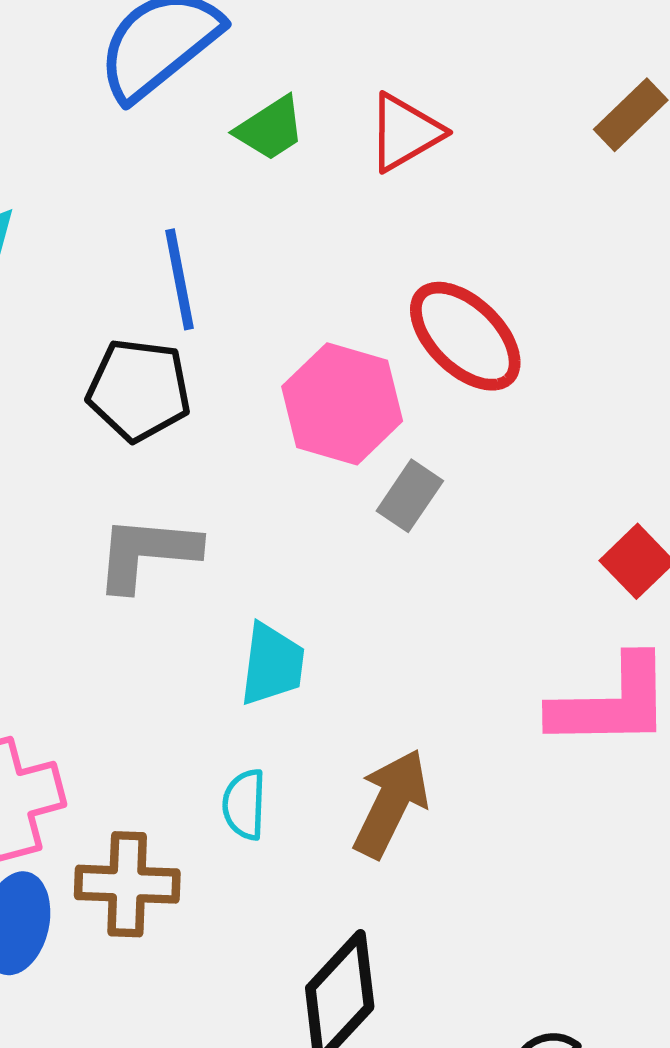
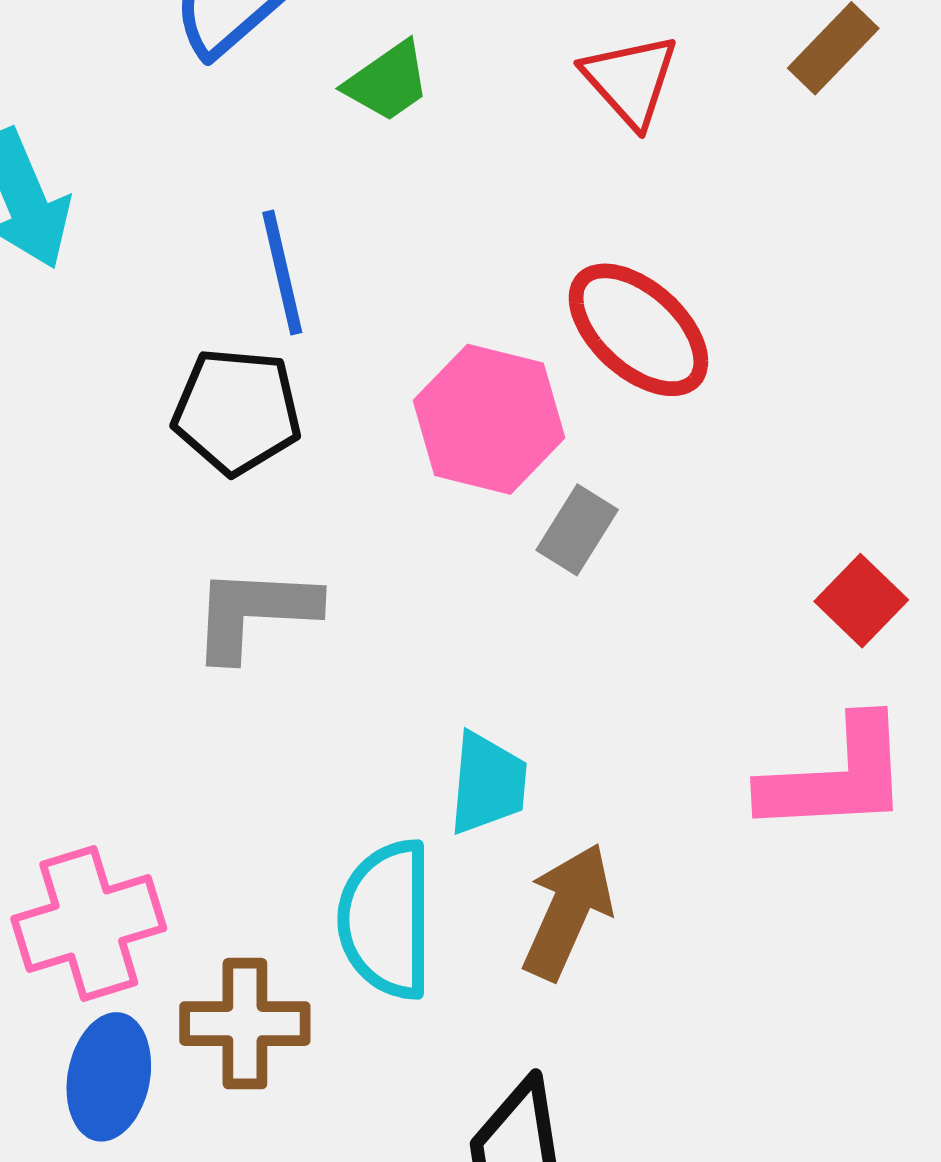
red triangle: (405, 132) -> (630, 80), moved, turned -40
cyan trapezoid: (272, 664) -> (488, 783), moved
cyan semicircle: (244, 804) -> (386, 919), size x1.8

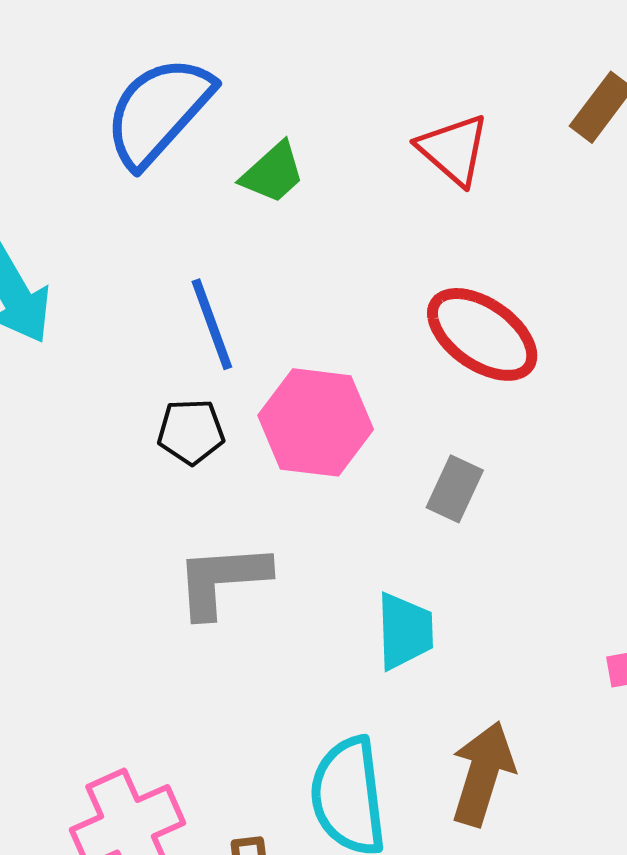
black pentagon: (237, 411) -> (191, 432), size x0.7
pink hexagon: (489, 419) -> (316, 422), moved
cyan trapezoid: (488, 783) -> (405, 631), moved

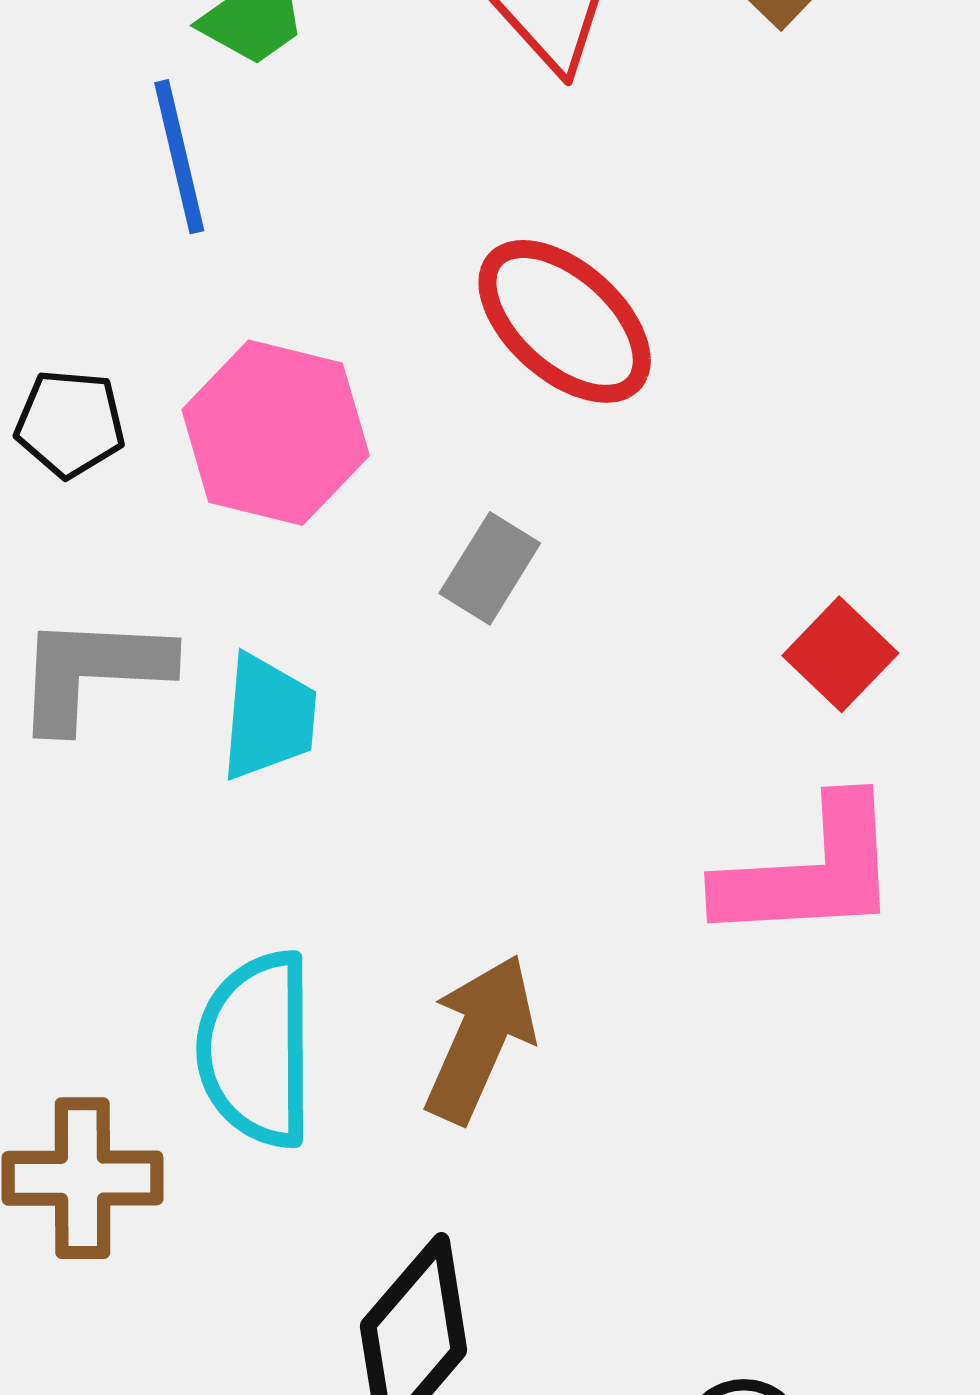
blue line: (212, 324) -> (179, 157), moved
cyan trapezoid: (405, 631) -> (268, 717), moved

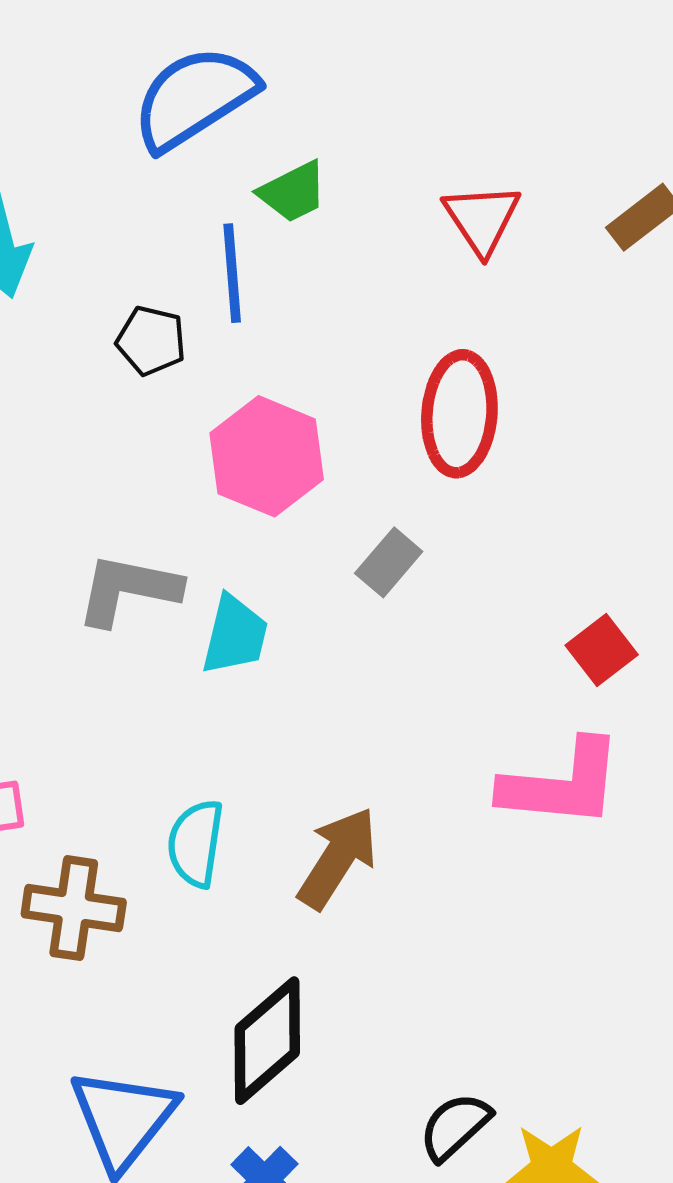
red ellipse: (565, 321) -> (459, 414), turned 44
black pentagon: (70, 423) -> (151, 341), moved
cyan semicircle: (256, 1049) -> (196, 843), size x0.7

